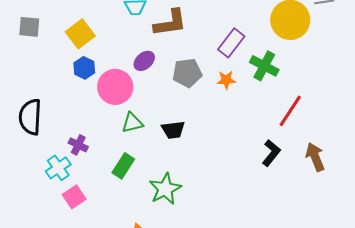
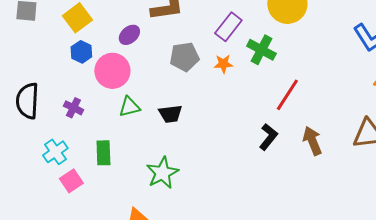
purple ellipse: (144, 61) -> (129, 35), moved
purple cross: (78, 145) -> (73, 108), moved
green rectangle: (123, 166) -> (103, 153), moved, turned -35

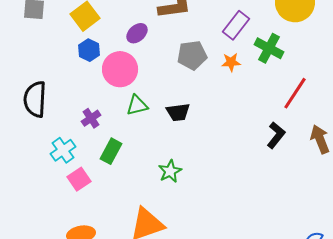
purple cross: (73, 108) -> (91, 118), moved, turned 30
green rectangle: (103, 153) -> (111, 151), turned 30
green star: (162, 173) -> (170, 171), size x0.7

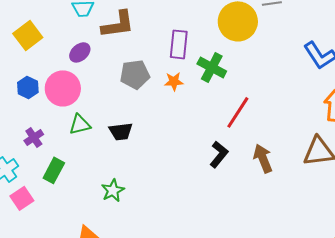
purple rectangle: (236, 25) -> (179, 44), turned -32
blue hexagon: (89, 50) -> (28, 87), moved

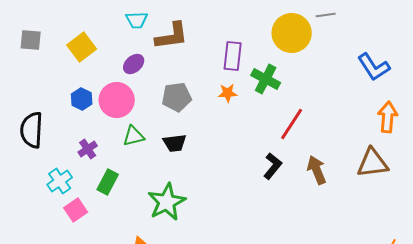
gray pentagon: (135, 74) -> (177, 97), moved
green star: (113, 190) -> (167, 202), size x1.6

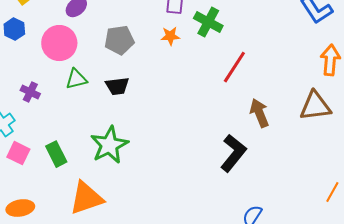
blue hexagon: (82, 99) -> (14, 29), moved
purple cross: (88, 149) -> (30, 92), turned -30
black L-shape: (273, 166) -> (233, 153), moved, size x1.4
green rectangle: (108, 182) -> (56, 154), moved, turned -55
pink square: (76, 210) -> (18, 153), turned -30

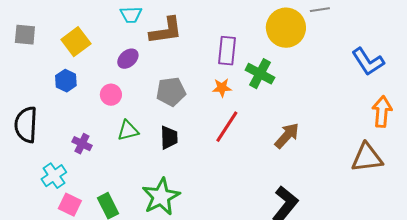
pink circle: (59, 43) -> (111, 95), size x0.6
red line: (234, 67) -> (227, 127), moved
black trapezoid: (117, 86) -> (169, 138), turned -85
brown arrow: (259, 113) -> (287, 136), moved, turned 64

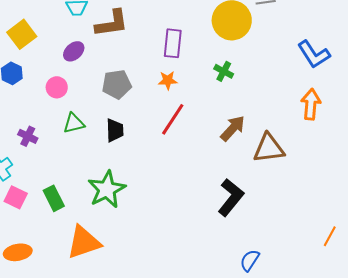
green cross: (260, 74) -> (224, 71), moved, size x0.7
orange arrow: (382, 112) -> (311, 104), moved
brown triangle: (367, 158) -> (269, 148), moved

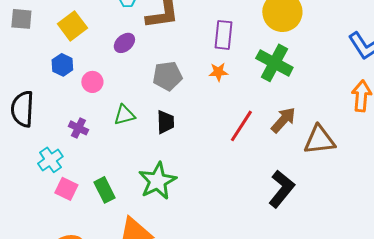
green cross: (224, 71) -> (274, 63), size x1.8
pink circle: (57, 87) -> (92, 82), moved
red line: (173, 119) -> (241, 126), moved

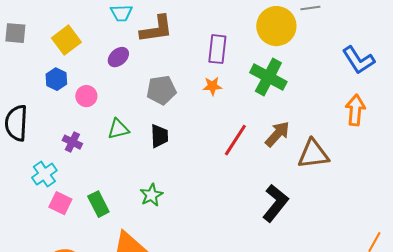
green star: (157, 181) -> (151, 195), size x0.6

